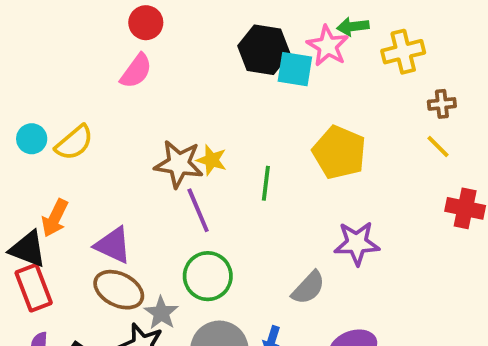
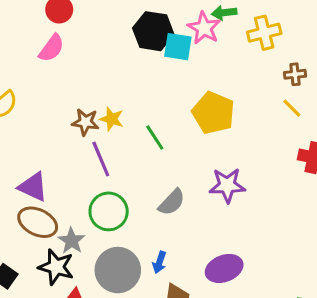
brown star: (179, 164) -> (85, 122), size x0.7
green line: (266, 183) -> (155, 137), turned -40
gray semicircle: (308, 288) -> (172, 202), moved

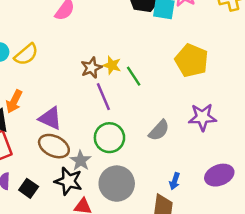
brown star: (85, 122) -> (91, 68), turned -30
green line: (155, 137) -> (134, 76), moved
blue arrow: (159, 262) -> (175, 181), moved
purple ellipse: (224, 268) -> (219, 175), moved

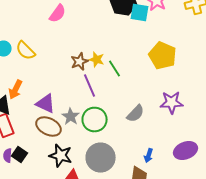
yellow semicircle: (26, 54) -> (26, 50), turned 85
gray star: (80, 161) -> (70, 116), moved
black square: (29, 188) -> (20, 154), moved

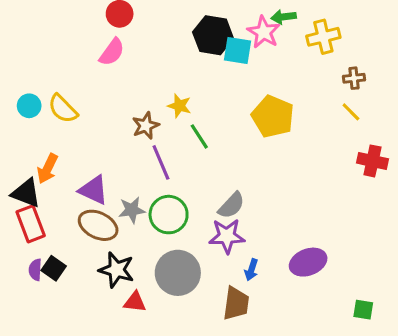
yellow star: (96, 60) -> (179, 106), moved
purple star: (172, 102) -> (227, 236), moved
gray star: (70, 116) -> (132, 210), turned 30

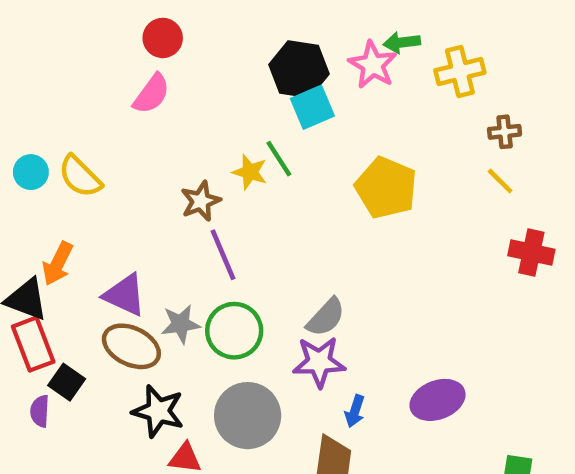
cyan square: (238, 51) -> (312, 107), moved, turned -32
green line: (199, 136) -> (279, 159), moved
black square: (54, 268) -> (67, 382), moved

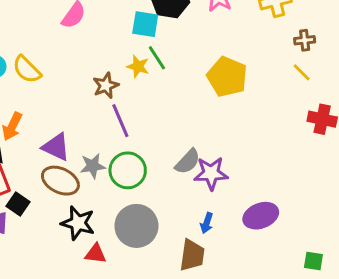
cyan square: (312, 107) -> (145, 24), moved, turned 32
purple star: (319, 362) -> (211, 173), moved

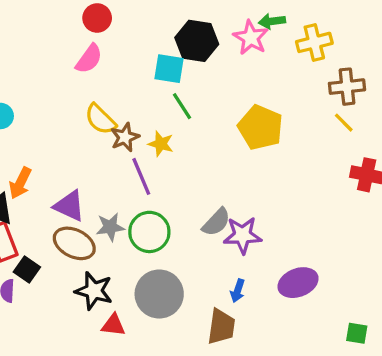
brown cross: (305, 40) -> (347, 87), size x1.5
yellow star: (138, 67) -> (161, 144), moved
yellow semicircle: (27, 69) -> (100, 119), moved

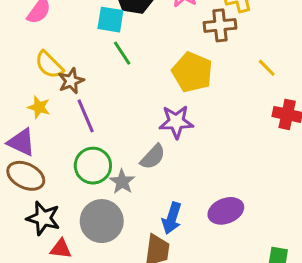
brown cross: (347, 87) -> (220, 25), moved
yellow star: (161, 144) -> (39, 107), moved
gray star: (110, 227) -> (122, 182), moved, turned -30
purple star: (242, 235) -> (176, 122), moved
blue arrow: (238, 291) -> (172, 218), size x1.5

